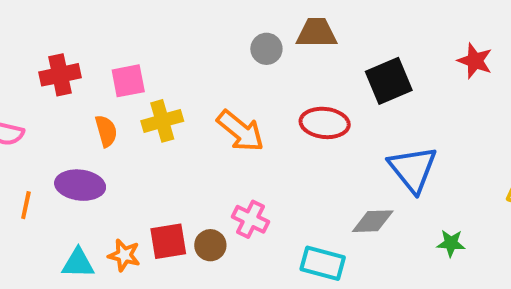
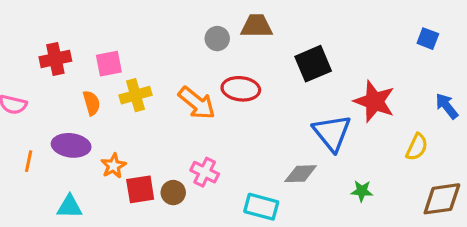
red star: (475, 61) -> (374, 101), moved, size x1.5
red ellipse: (325, 123) -> (241, 89), moved
orange star: (124, 255) -> (114, 166), moved, turned 30

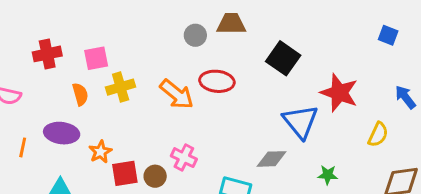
black square: (313, 64) -> (283, 58), turned -32

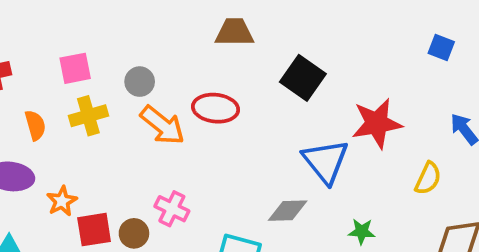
gray circle: (195, 35) -> (140, 82), moved
pink square: (96, 58) -> (75, 68), moved
red star: (339, 93) -> (377, 123), turned -30

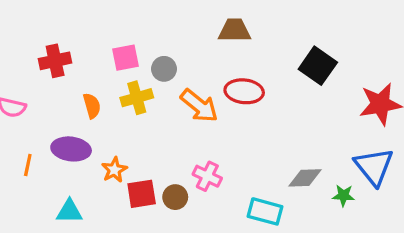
brown trapezoid: (234, 32) -> (235, 30), moved
gray circle: (140, 82) -> (164, 69), moved
blue triangle: (326, 161) -> (374, 167), moved
green star: (362, 231) -> (344, 195), moved

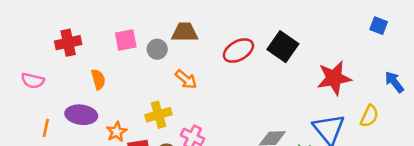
brown trapezoid: (235, 30) -> (185, 32), moved
red ellipse: (244, 91) -> (238, 51), moved, turned -36
yellow cross: (137, 98) -> (159, 115), moved
orange arrow: (199, 106) -> (186, 79), size x0.7

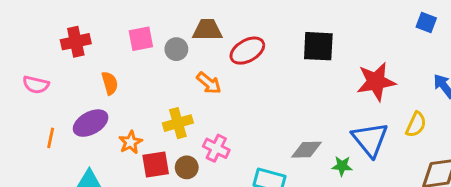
black square: (283, 47) -> (318, 46), turned -32
red ellipse: (238, 51) -> (247, 51), moved
purple ellipse: (81, 115) -> (91, 123), turned -36

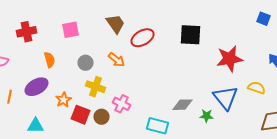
brown trapezoid: (207, 30) -> (116, 24), turned 55
gray circle: (176, 49) -> (86, 63), moved
yellow cross: (178, 123) -> (96, 87), turned 36
yellow semicircle: (416, 125) -> (256, 88), turned -96
red square: (156, 164) -> (80, 115), turned 30

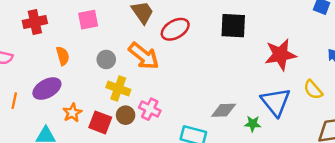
orange arrow: (116, 60) -> (144, 56), size x1.5
yellow semicircle: (256, 88) -> (313, 90), turned -150
orange star: (64, 100) -> (72, 113), moved
brown circle: (102, 117) -> (126, 115), moved

